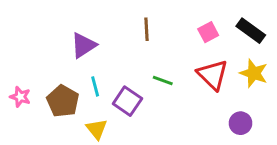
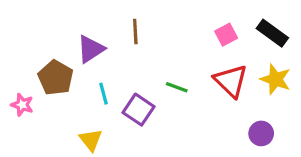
brown line: (147, 29) -> (135, 32), moved
brown pentagon: (63, 101) -> (56, 78), moved
yellow triangle: (97, 129) -> (91, 140), moved

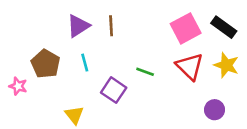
pink square: (226, 35) -> (186, 28), size x1.6
purple triangle: (91, 49) -> (78, 26), moved
cyan line: (103, 94) -> (85, 63), moved

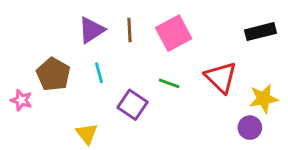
black rectangle: (224, 27) -> (260, 32), turned -50
pink square: (186, 28) -> (174, 33), moved
yellow star: (226, 65) -> (264, 99), moved, turned -30

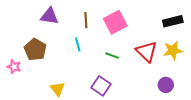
purple triangle: (91, 30) -> (49, 16), moved, turned 42
cyan line: (99, 73) -> (78, 44), moved
yellow star: (264, 99) -> (173, 51), moved
purple square: (133, 105) -> (101, 86), moved

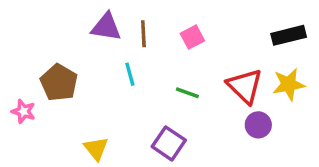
purple triangle: (49, 16) -> (106, 27), moved
pink square: (115, 22) -> (192, 37), size x0.6
purple circle: (166, 85) -> (258, 125), moved

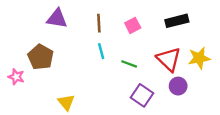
purple triangle: (106, 27) -> (57, 18), moved
black rectangle: (289, 35) -> (177, 21), moved
cyan line: (130, 74) -> (101, 51), moved
purple square: (169, 143) -> (142, 95), moved

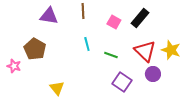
black rectangle: (177, 21) -> (140, 18), moved, turned -36
brown line: (99, 23) -> (83, 11), moved
pink square: (133, 25) -> (114, 22), turned -32
yellow star: (199, 58) -> (171, 50), turned 30

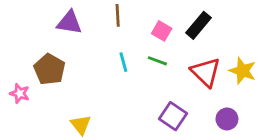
green line: (111, 55) -> (157, 61), moved
purple circle: (153, 74) -> (227, 119), moved

